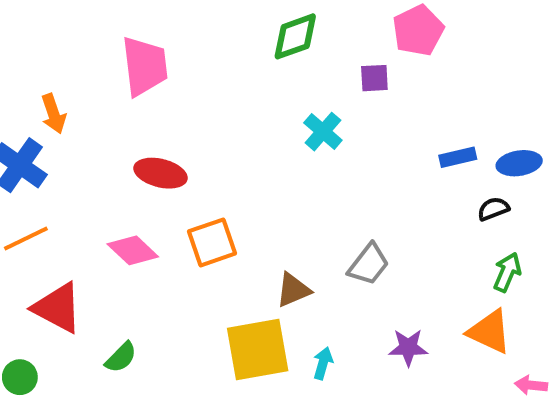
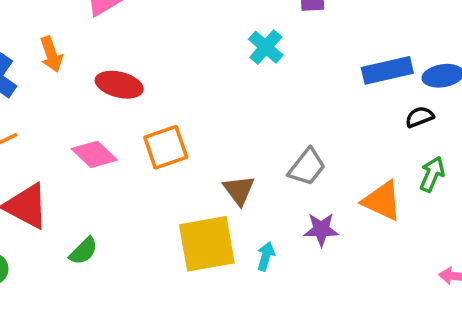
orange arrow: (54, 114) -> (51, 54), moved
blue rectangle: (458, 157) -> (387, 70), size x1.5
brown triangle: (293, 290) -> (239, 190), turned -44
orange triangle: (489, 332) -> (382, 201), moved
purple star: (408, 347) -> (321, 229), moved

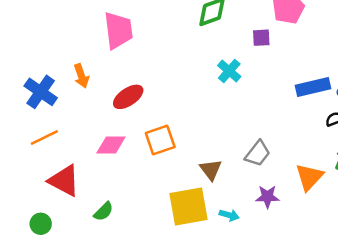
red ellipse: (119, 85) -> (128, 97), turned -48
pink diamond: (94, 154) -> (111, 145), turned -44
orange triangle: (382, 201) -> (309, 177), turned 48
cyan arrow: (266, 256) -> (229, 215), turned 90

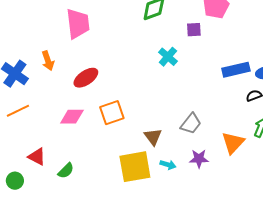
red triangle: (64, 181) -> (37, 157), moved, size x0.7
cyan arrow: (229, 215) -> (168, 165), moved

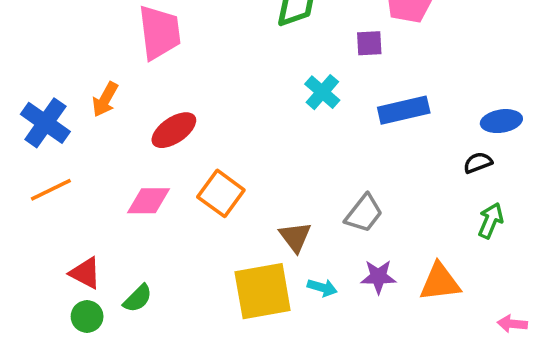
orange arrow: (48, 61) -> (105, 99), turned 48
blue rectangle: (236, 70) -> (404, 110), moved
orange square: (112, 113) -> (221, 193), turned -35
orange triangle: (233, 143) -> (440, 282), moved, turned 40
green circle: (15, 181) -> (87, 316), moved

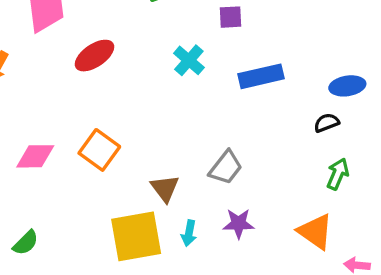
red ellipse: (174, 130) -> (94, 56), moved
orange triangle: (440, 282) -> (315, 232), moved, turned 42
cyan arrow: (322, 288) -> (189, 233), turned 85

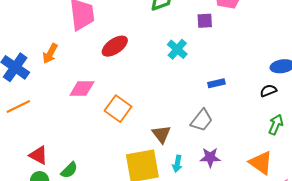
blue rectangle: (261, 76) -> (216, 83), moved, size x0.6
pink diamond: (35, 156) -> (82, 88), moved

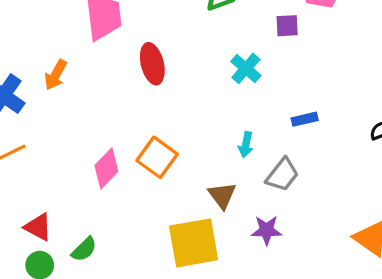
red ellipse: (115, 46) -> (152, 64), turned -70
pink diamond: (82, 88) -> (106, 168), moved, turned -45
purple star: (210, 157) -> (267, 230), moved
cyan arrow: (177, 164) -> (246, 145), moved

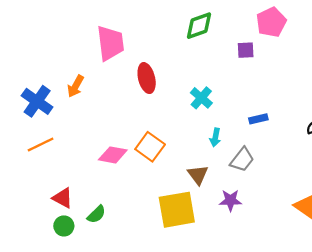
cyan cross: (246, 68) -> (201, 98), moved
pink diamond: (106, 168) -> (113, 155), turned 56

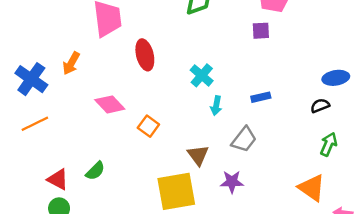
purple square: (246, 50) -> (261, 31), moved
cyan arrow: (215, 137) -> (216, 106), moved
orange square: (150, 147) -> (148, 126), size x0.7
pink diamond: (113, 155) -> (110, 104), moved, turned 36
green semicircle: (96, 214) -> (95, 171), moved

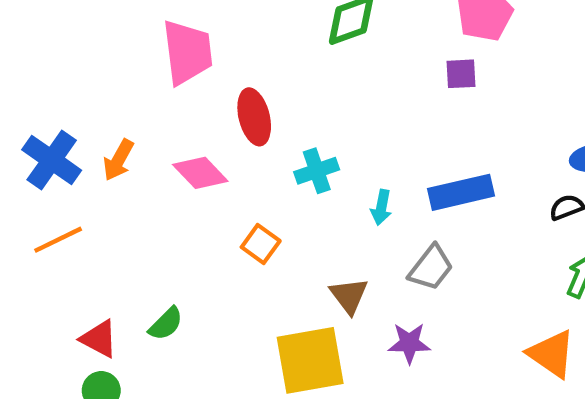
orange arrow: (71, 63) -> (118, 160), moved
cyan cross: (202, 75) -> (317, 171), moved, turned 30
blue rectangle: (261, 97) -> (461, 192), size x1.8
pink diamond: (110, 104) -> (200, 173), moved

